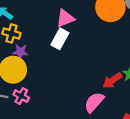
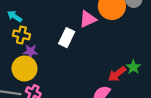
pink triangle: (65, 18) -> (88, 19), moved

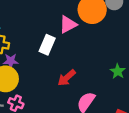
red arrow: (117, 74) -> (67, 78), moved

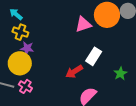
white rectangle: (47, 45) -> (94, 56), moved

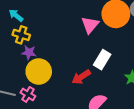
pink triangle: (83, 24) -> (90, 25), turned -30
yellow circle: (20, 63) -> (39, 71), moved

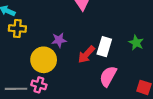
purple star: (29, 53) -> (59, 40), moved
white rectangle: (102, 60) -> (104, 47), moved

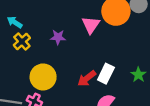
yellow cross: (17, 29) -> (22, 41), turned 35
purple star: (59, 40) -> (58, 37), moved

